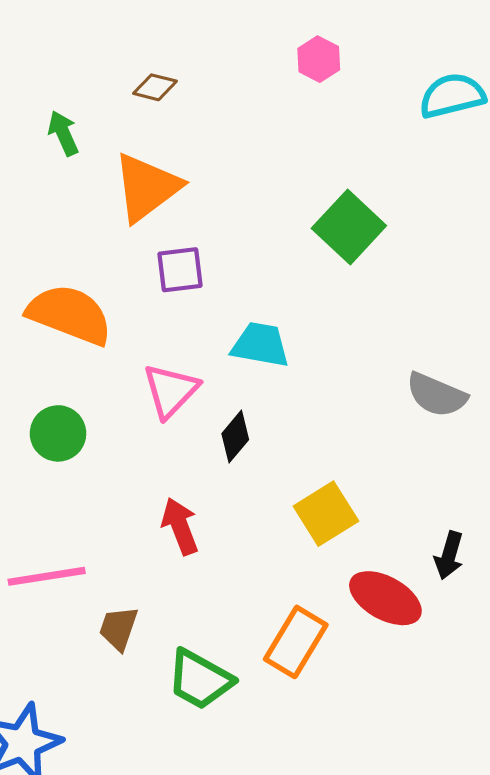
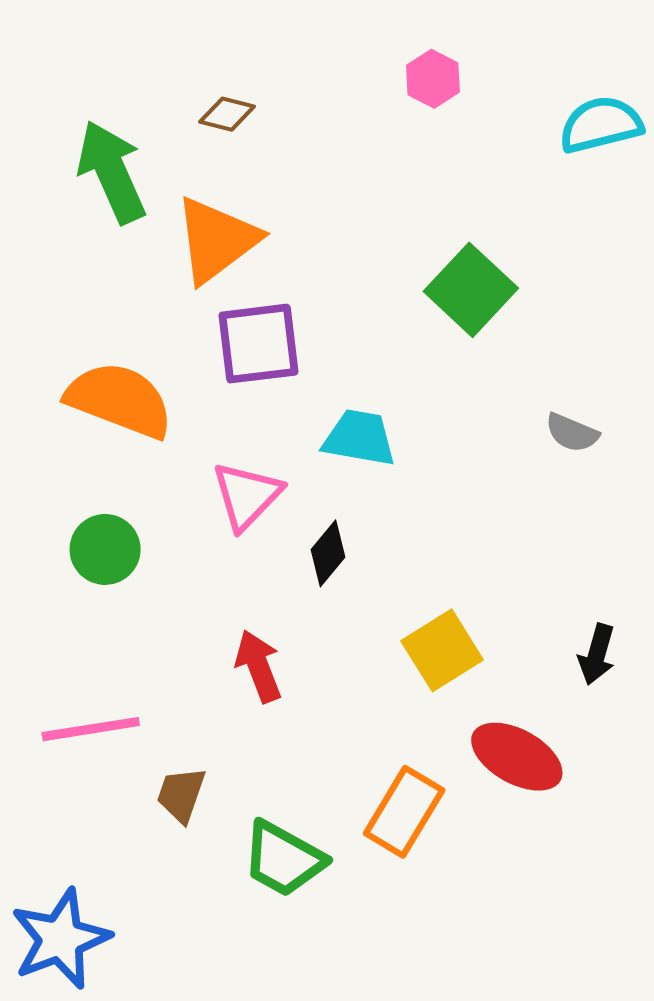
green arrow: (63, 133) -> (112, 172), size x1.8
purple square: (180, 270) -> (258, 344), size x1.4
gray semicircle: (437, 395) -> (572, 433), moved, size x0.7
black arrow: (449, 555) -> (597, 654), moved

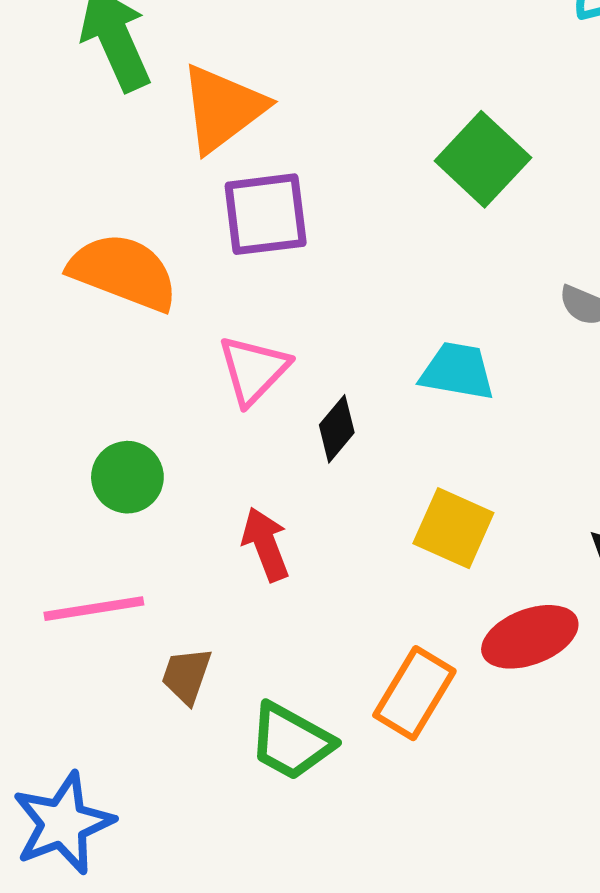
cyan trapezoid: (359, 438) -> (457, 371), moved
green circle: (105, 549) -> (127, 477), moved
yellow square: (442, 650) -> (453, 528), turned -34
red ellipse: (517, 757) -> (530, 637), turned -50

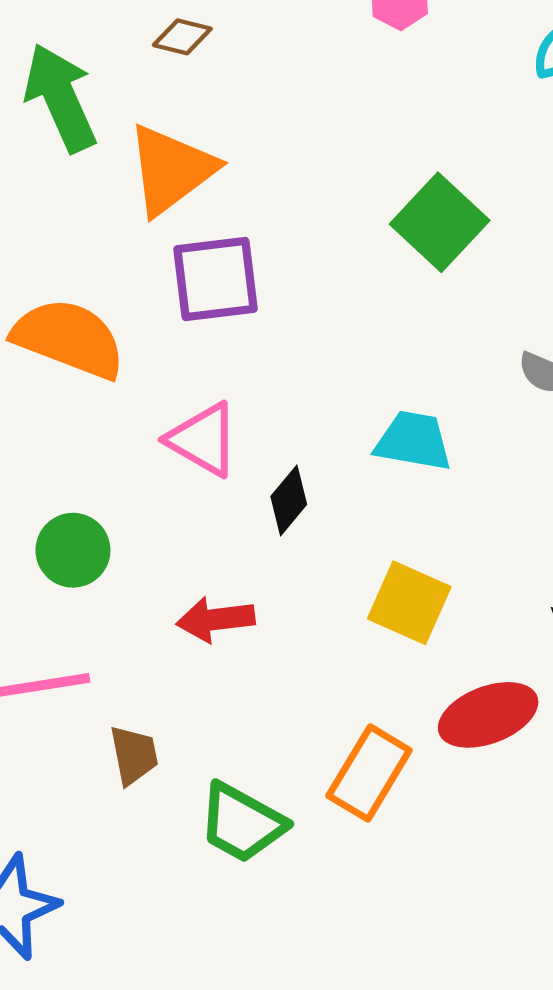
pink triangle: (254, 370) -> (203, 440), turned -44
red arrow: (266, 544) -> (215, 619), turned -76
brown trapezoid: (186, 676) -> (134, 755), turned 150

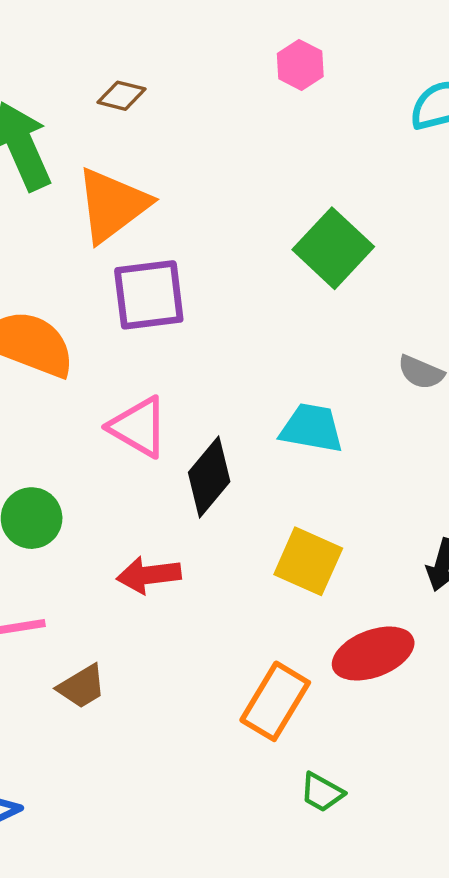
black diamond: (289, 500) -> (209, 477), size x1.4
brown trapezoid: (134, 755) -> (82, 687), turned 70
green trapezoid: (242, 823) -> (322, 792), moved, size x0.6

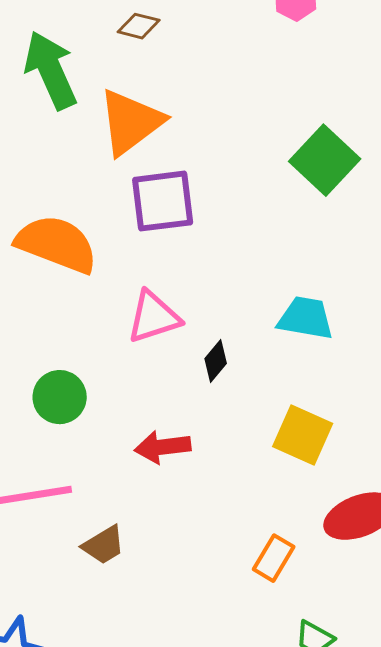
pink triangle: (139, 427) -> (154, 317), turned -48
black diamond: (209, 477) -> (216, 361), size x0.6
orange rectangle: (275, 701) -> (274, 558), size x0.7

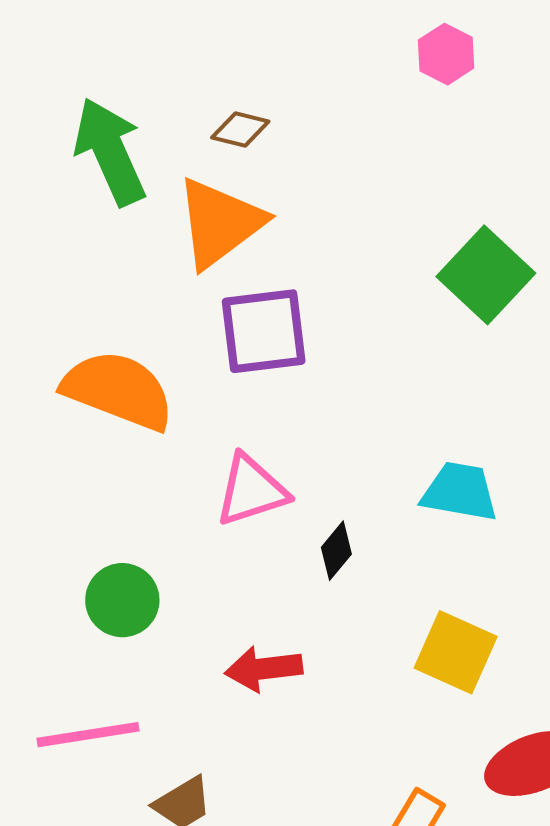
brown diamond: (139, 26) -> (240, 130), moved

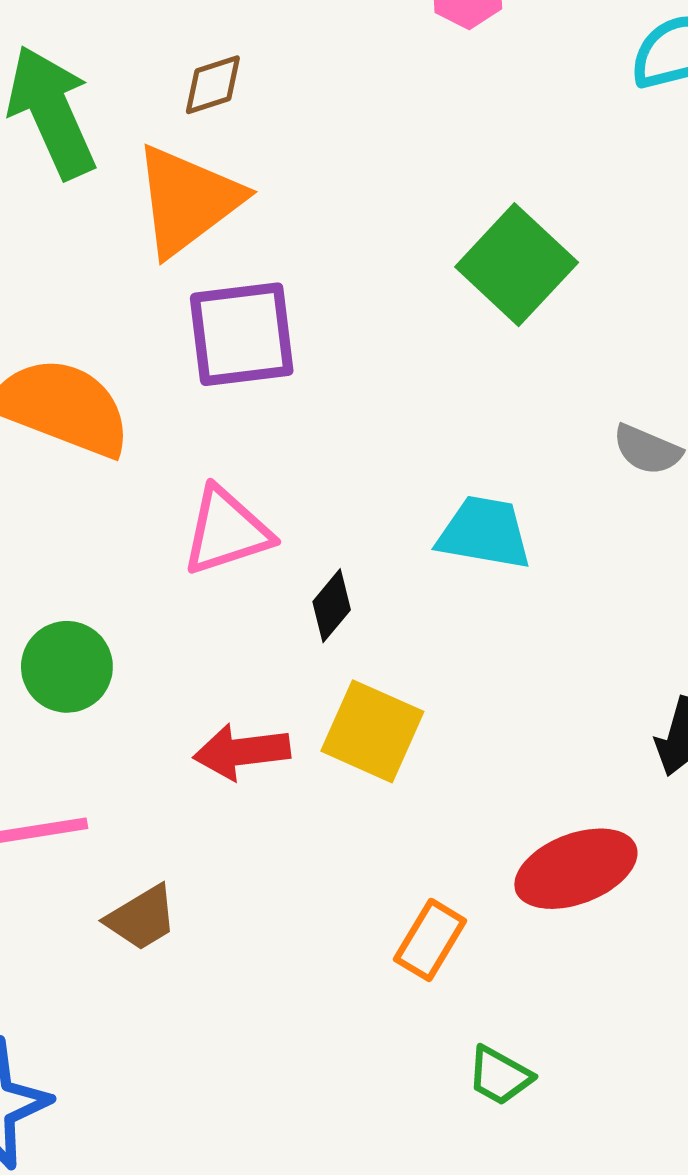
brown diamond: (240, 130) -> (213, 85), turned -32
yellow square: (456, 652) -> (372, 731), moved

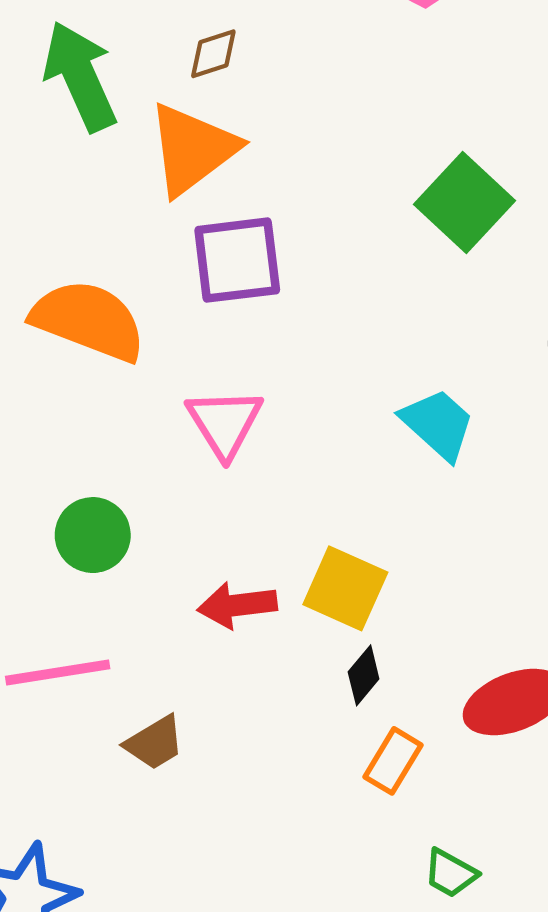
pink triangle: (226, 531) -> (225, 423), turned -44
cyan trapezoid: (484, 533) -> (438, 424), turned 32
black diamond: (332, 606) -> (364, 675), moved

